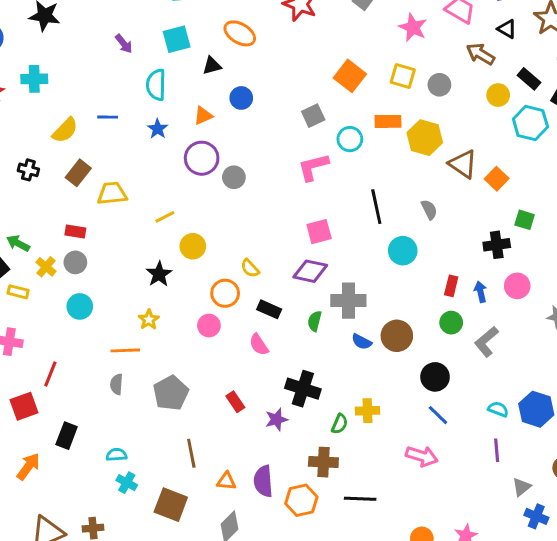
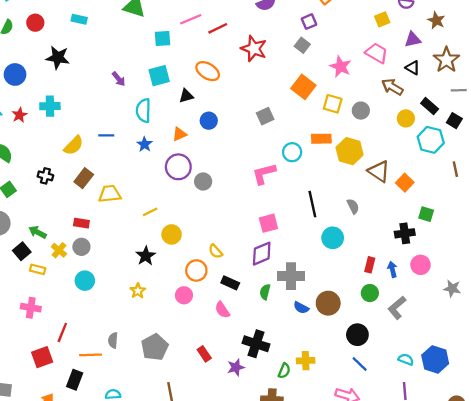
orange square: (350, 76) -> (303, 87), moved
gray square: (313, 116) -> (265, 116), moved
purple diamond: (310, 271) -> (262, 254), turned -35
orange line: (125, 350) -> (90, 355), moved

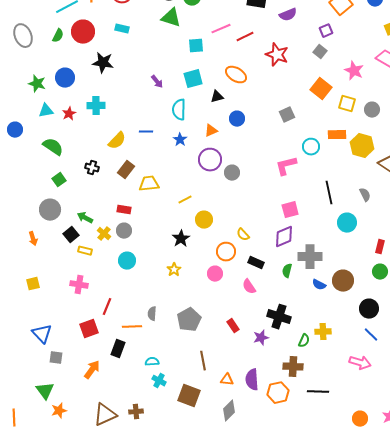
red circle: (35, 23) -> (83, 32), size x1.5

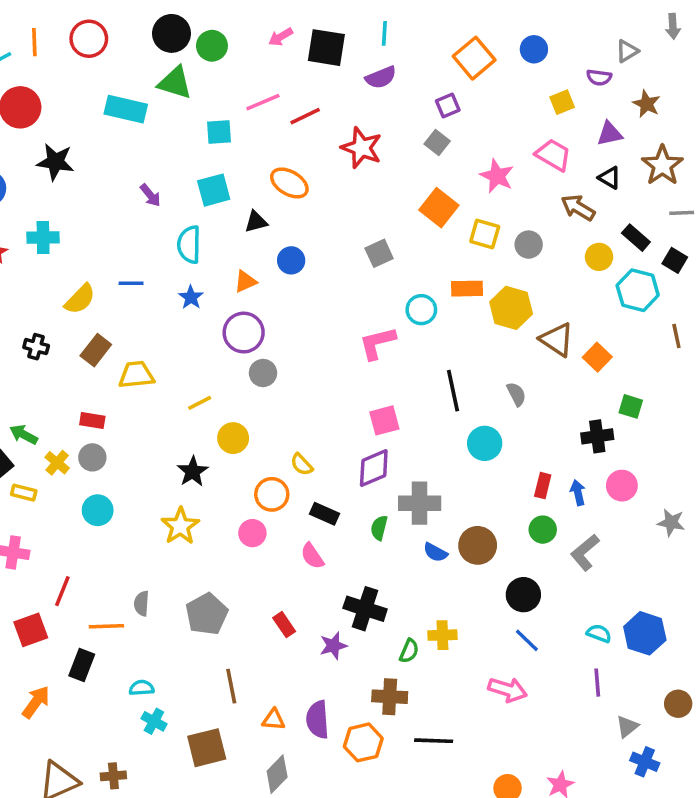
cyan rectangle: (122, 29) -> (126, 109), moved, size x1.6
gray circle: (232, 173) -> (263, 373), moved
yellow star: (174, 270) -> (180, 526), size x1.5
brown square: (189, 396) -> (207, 748), turned -35

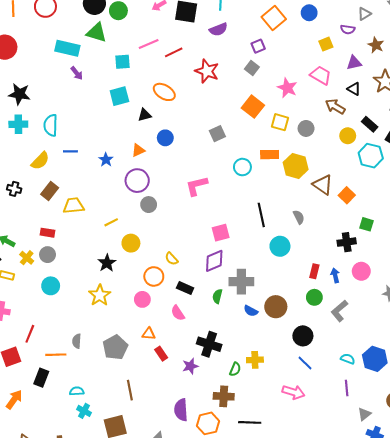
black star: (55, 162) -> (19, 94), moved
purple arrow: (150, 195) -> (77, 73), moved
cyan semicircle: (189, 245) -> (51, 125), moved
pink L-shape: (377, 343) -> (197, 186), moved
orange triangle: (274, 720) -> (149, 334), moved

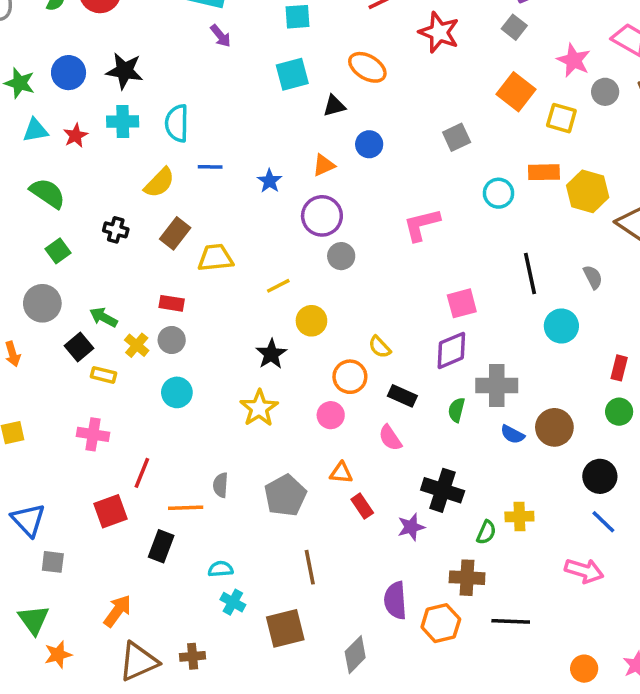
gray circle: (306, 128) -> (605, 92), moved
orange arrow: (14, 399) -> (117, 611), moved

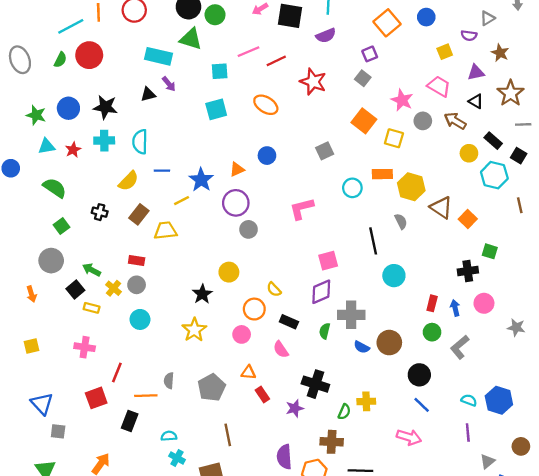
black triangle: (334, 106) -> (148, 94), moved
blue star: (270, 181) -> (201, 180), size x1.5
gray semicircle: (593, 277) -> (401, 221), moved
yellow line: (278, 286) -> (182, 201), moved

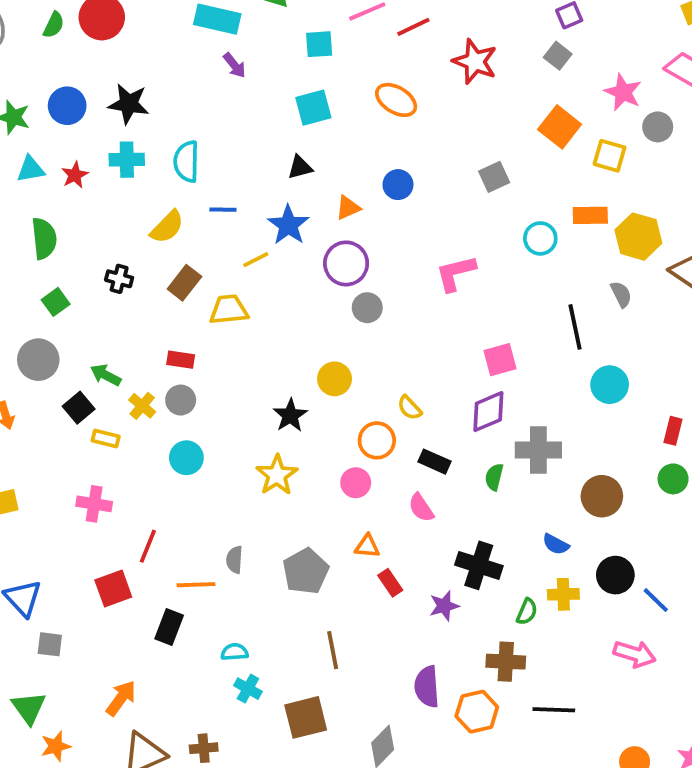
black triangle: (148, 94) -> (300, 167), moved
green semicircle: (55, 188) -> (44, 238), turned 50
blue semicircle: (362, 347) -> (556, 544), moved
black circle: (419, 375) -> (615, 575), moved

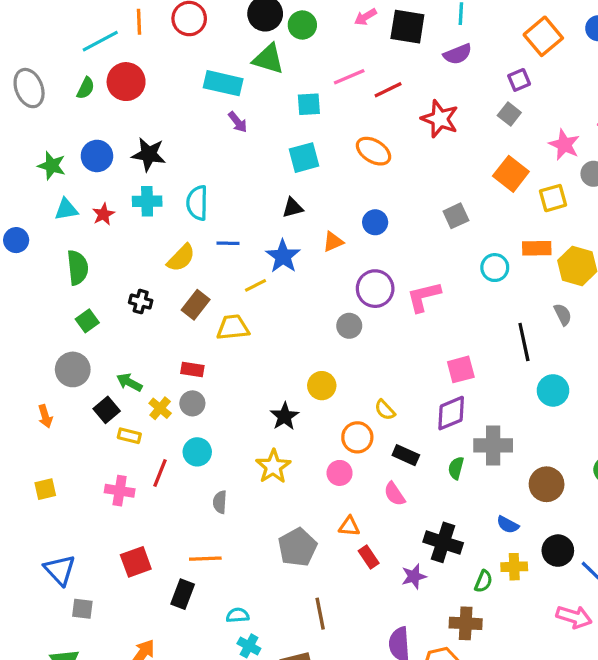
yellow square: (610, 156) -> (553, 198), turned -32
purple circle: (346, 263) -> (375, 289), moved
red line: (148, 546) -> (160, 473), moved
gray semicircle: (234, 560) -> (220, 502), moved

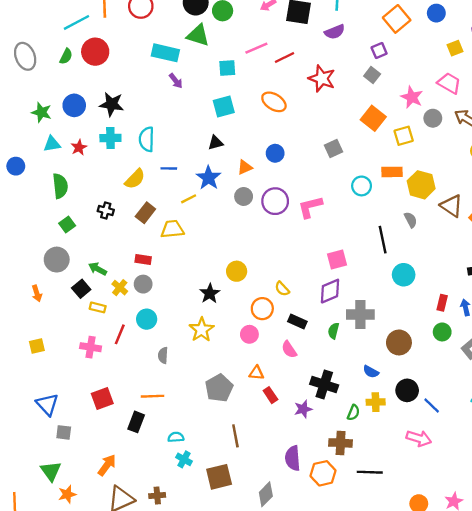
gray circle: (349, 326) -> (244, 196), moved

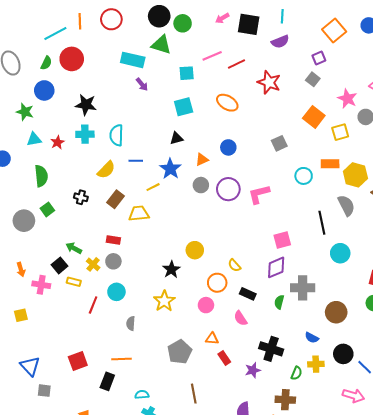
blue circle: (74, 105) -> (44, 90), moved
gray semicircle: (411, 220) -> (346, 205), size x1.5
gray circle: (57, 260) -> (24, 221), moved
pink cross: (91, 347) -> (41, 285), moved

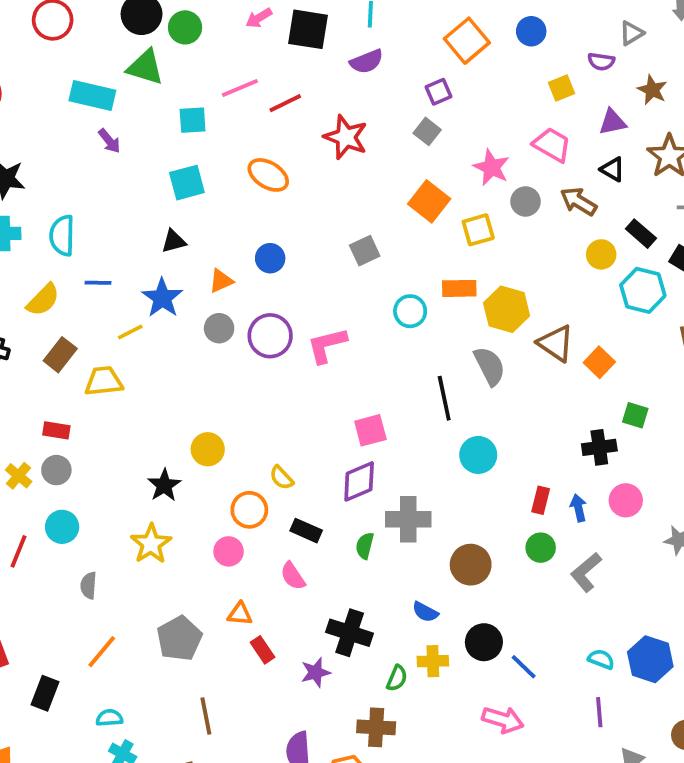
orange line: (122, 359) -> (102, 652), moved, turned -48

